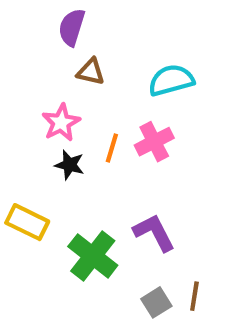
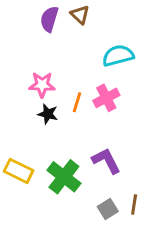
brown triangle: (91, 72) -> (80, 15), moved, turned 30
pink star: (61, 123) -> (42, 85), turned 30
yellow rectangle: (27, 222) -> (19, 171), moved

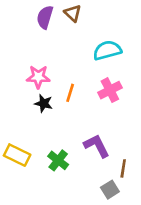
pink cross: (106, 98) -> (110, 90), moved
green cross: (64, 177) -> (58, 160), size x0.7
brown line: (134, 205) -> (123, 168), moved
gray square: (108, 209) -> (110, 190), moved

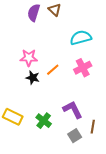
orange line: (70, 93) -> (53, 70), turned 32
gray square: (110, 190) -> (75, 136), moved

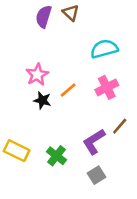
pink star: (29, 58) -> (37, 75), turned -30
purple L-shape: (73, 110) -> (94, 142), turned -95
brown line: (93, 127) -> (120, 126), moved, turned 32

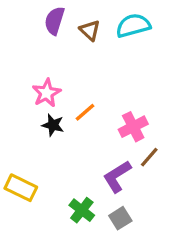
brown triangle: (71, 13) -> (90, 30), moved
cyan semicircle: (104, 49) -> (133, 26), moved
pink cross: (107, 87) -> (133, 127), moved
green cross: (57, 156) -> (82, 210), moved

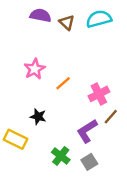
purple semicircle: (55, 21) -> (41, 15), turned 84
black star: (53, 125) -> (38, 117), moved

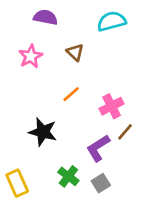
brown triangle: (67, 22) -> (75, 52), moved
pink star: (35, 69) -> (31, 56), moved
black star: (38, 117) -> (43, 132), size x1.5
yellow rectangle: (15, 139) -> (17, 183), moved, turned 40

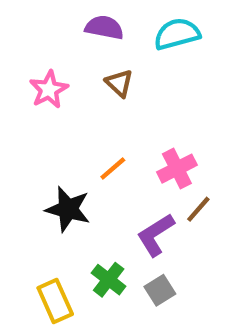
purple semicircle: (45, 17) -> (104, 28), moved
orange line: (71, 94) -> (113, 169), moved
yellow rectangle: (17, 183) -> (55, 301), moved

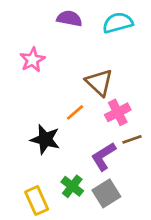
brown triangle: (119, 83) -> (99, 82), moved, size x1.5
brown line: (198, 209) -> (132, 139), turned 30
gray square: (160, 290) -> (106, 193), size x1.4

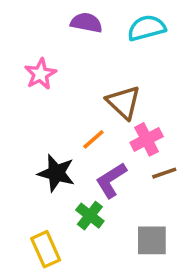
purple L-shape: (104, 156) -> (111, 180), moved
green cross: (72, 186) -> (90, 216), moved
gray square: (106, 193) -> (152, 240), moved, turned 32

